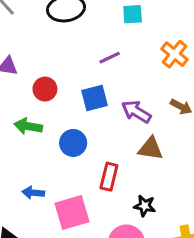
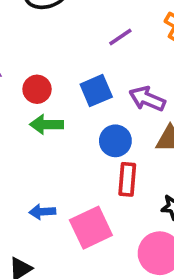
purple line: (110, 58) -> (120, 37), moved
green arrow: (28, 126) -> (46, 125), moved
blue circle: (73, 143) -> (115, 141), moved

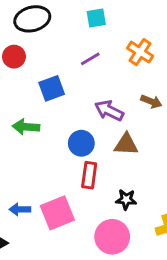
red circle: (37, 89) -> (14, 57), moved
blue square: (96, 91) -> (52, 88), moved
blue arrow: (42, 212) -> (20, 209), moved

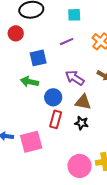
green arrow: (26, 127) -> (30, 82), moved
black star: (126, 200) -> (82, 123), moved
pink circle: (112, 237) -> (80, 166), moved

